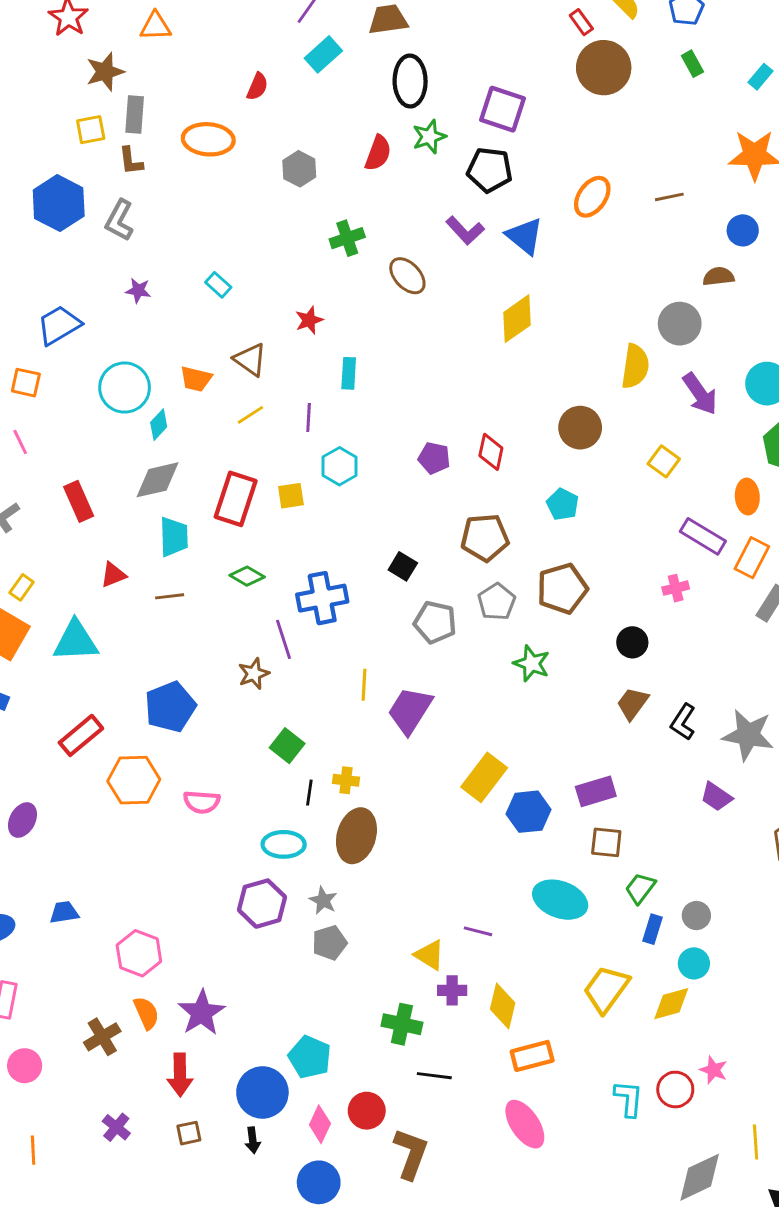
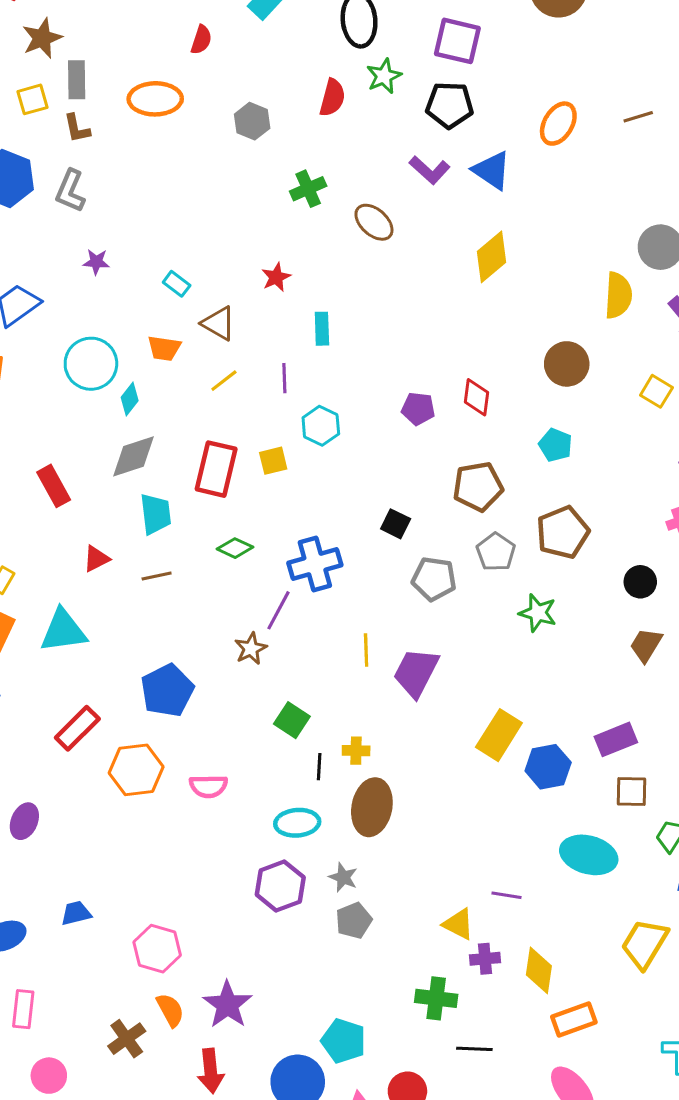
cyan rectangle: (218, 285) -> (177, 284), moved
purple line: (284, 639) -> (279, 610), turned 51

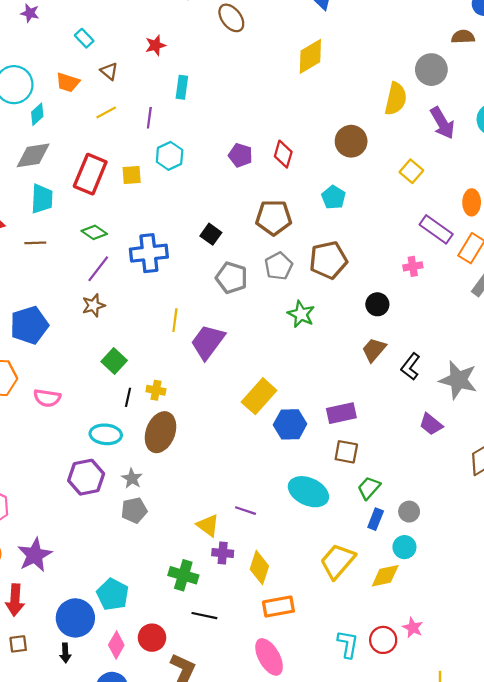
brown triangle: (219, 323) -> (109, 71), size x0.7
purple line: (279, 610) -> (98, 269), moved

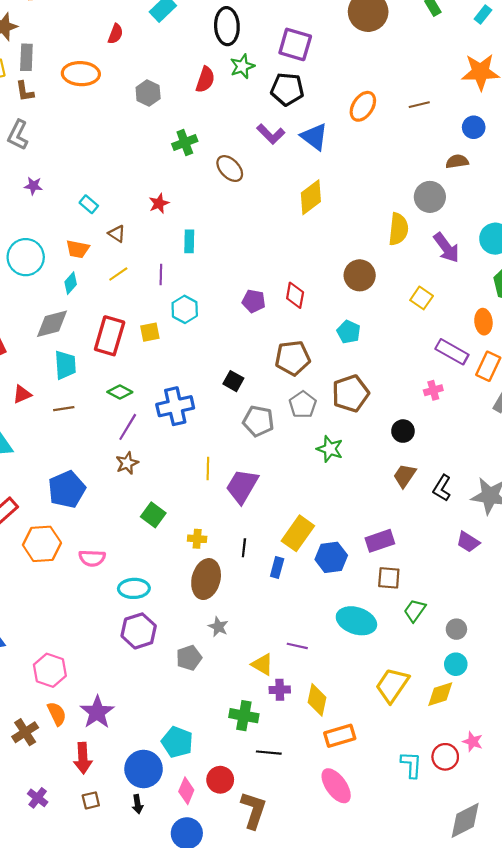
cyan diamond: (37, 114) -> (71, 283), moved
black line: (128, 397) -> (244, 548), moved
cyan ellipse: (106, 434) -> (134, 588), moved
gray star: (132, 478) -> (218, 627), moved
blue rectangle: (376, 519) -> (277, 568), moved

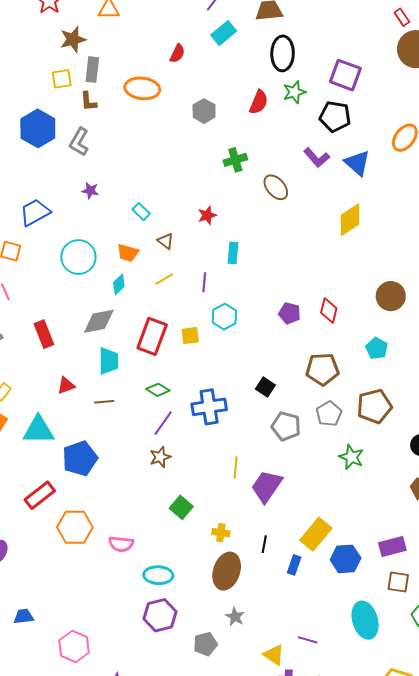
blue pentagon: (67, 489) -> (80, 458), moved
cyan ellipse: (356, 621) -> (365, 620), turned 51

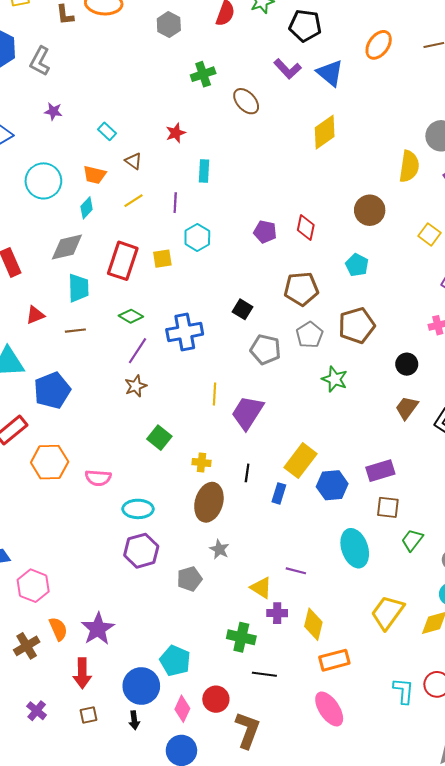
brown L-shape: (88, 101) -> (65, 15), moved
pink hexagon: (74, 646) -> (33, 586), moved

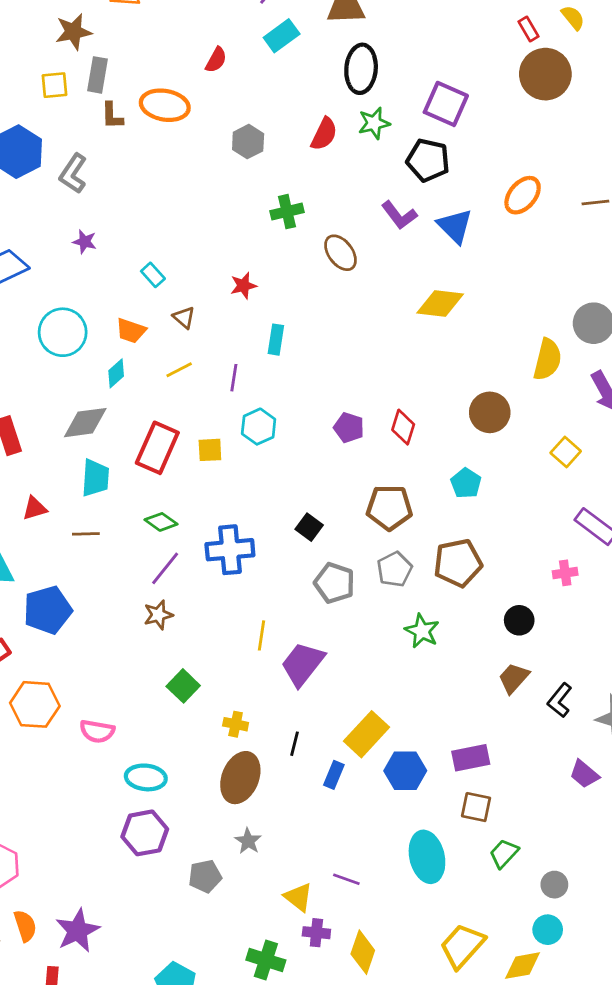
yellow diamond: (325, 132) -> (440, 304), turned 36

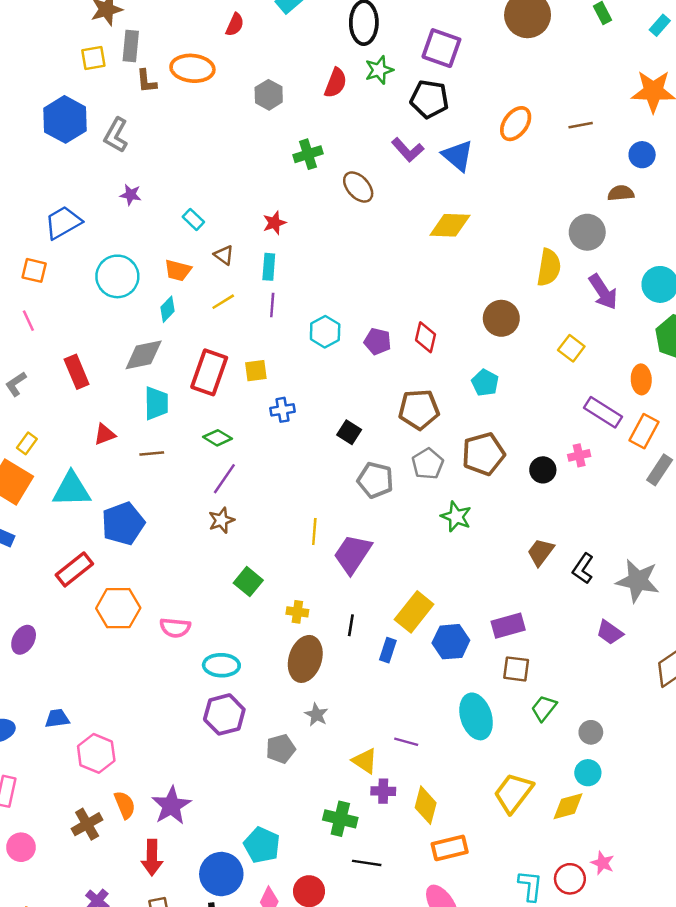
cyan rectangle: (276, 340) -> (269, 267), moved
cyan hexagon: (259, 427) -> (325, 332), moved
blue cross: (230, 550) -> (283, 410), moved, size x0.6
black circle: (519, 620) -> (543, 470), moved

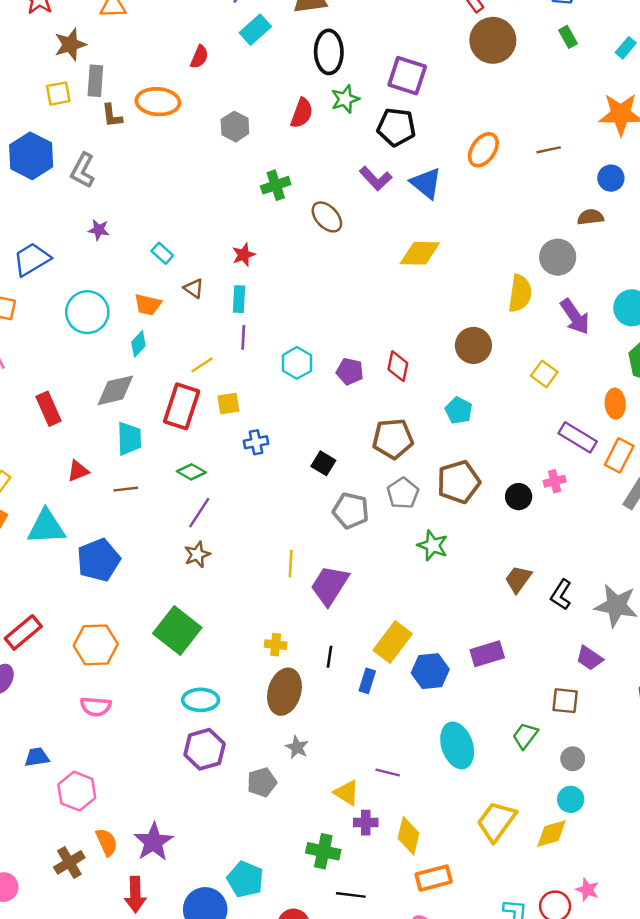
yellow line: (223, 302) -> (202, 365), moved
red rectangle: (74, 569) -> (23, 632), moved
green square: (248, 582) -> (177, 630), moved, size x1.6
pink semicircle: (175, 628) -> (96, 706), moved
brown square: (516, 669) -> (565, 701), moved

